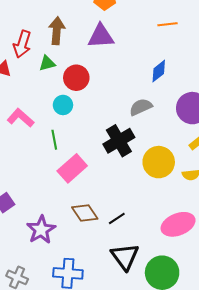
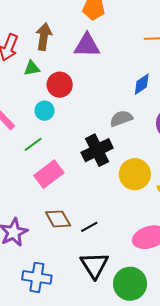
green line: (54, 140) -> (33, 144), turned 60

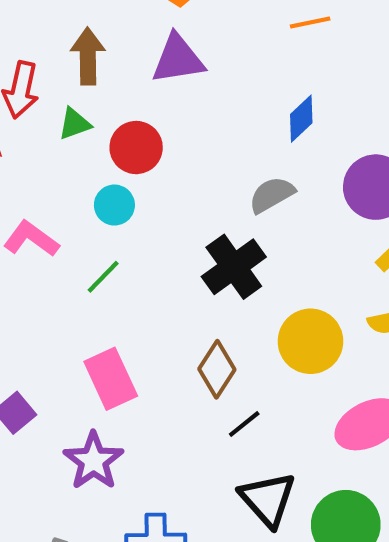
pink rectangle: (49, 174) -> (111, 379), moved, turned -68
yellow circle: (135, 174) -> (310, 341), moved
brown diamond: (58, 219) -> (217, 369), moved, turned 72

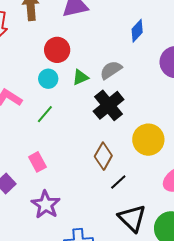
green triangle: (74, 124) -> (80, 77), moved
gray semicircle: (272, 195) -> (111, 70), moved
pink rectangle: (111, 379) -> (37, 162), moved, size x0.7

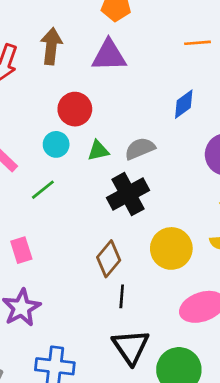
black line: (118, 182) -> (122, 296), turned -54

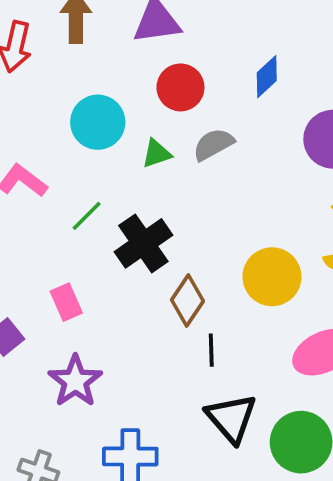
red circle: (75, 109) -> (180, 87), moved
cyan circle: (56, 144) -> (98, 122), moved, size x1.5
black cross: (128, 194) -> (143, 243), moved

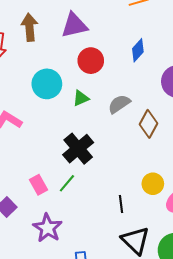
gray semicircle: (213, 144) -> (119, 104), moved
green line: (87, 216) -> (67, 183), moved
yellow circle: (272, 277) -> (153, 184), moved, size x0.7
brown diamond: (187, 301) -> (149, 124), moved

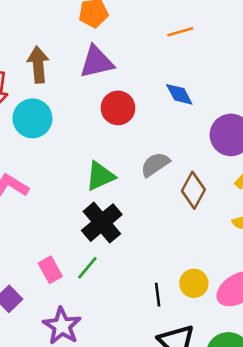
blue diamond: (138, 50) -> (179, 94), turned -70
cyan circle: (47, 84) -> (32, 118), moved
green triangle: (81, 98) -> (100, 176), moved, size x1.4
yellow circle: (153, 184) -> (194, 283), moved

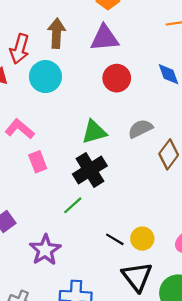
pink rectangle: (50, 270) -> (38, 162), moved
yellow circle: (194, 283) -> (142, 239), moved
black line: (158, 295) -> (115, 239), moved, turned -60

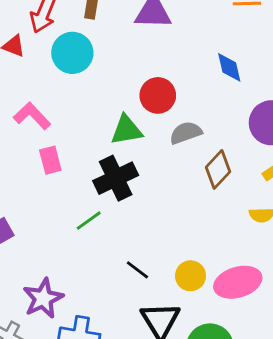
red circle: (117, 78) -> (158, 95), moved
yellow circle: (142, 239) -> (190, 276), moved
purple star: (45, 250) -> (43, 298), moved

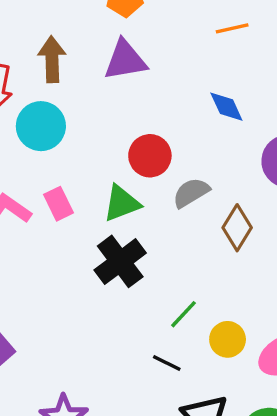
pink rectangle: (50, 160) -> (58, 204), moved
green line: (89, 221) -> (183, 314), moved
yellow circle: (190, 276) -> (228, 339), moved

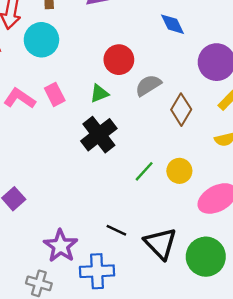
green triangle: (122, 203) -> (99, 93), size x0.7
yellow circle: (228, 339) -> (179, 171), moved
black line: (167, 363) -> (116, 230), moved

